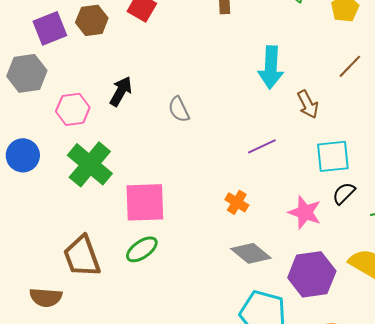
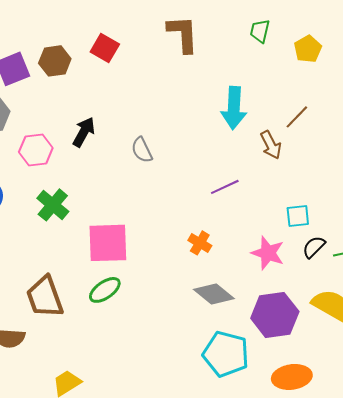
brown line: (350, 66) -> (297, 117), moved
cyan square: (333, 156) -> (298, 216), moved, size x0.7
green cross: (90, 164) -> (53, 205), size x0.7
black semicircle: (344, 193) -> (314, 247), moved

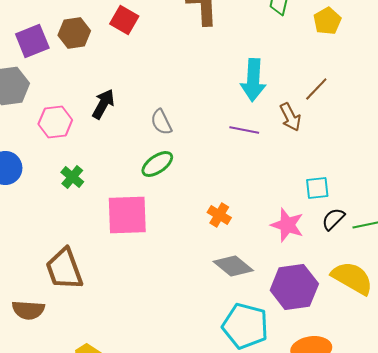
purple line: (225, 187) -> (244, 130), moved, turned 36
green cross: (53, 205) -> (72, 177), size x0.7
green ellipse: (105, 290) -> (157, 164), moved

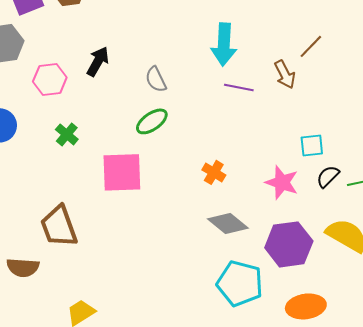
cyan arrow: (253, 80) -> (224, 44), moved

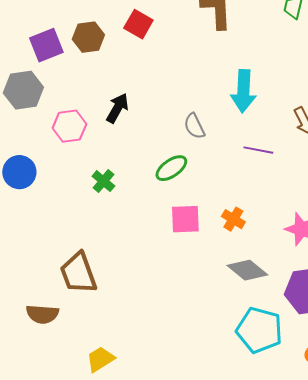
gray semicircle: (156, 79) -> (194, 126), moved
purple line: (239, 87) -> (258, 150), moved
green cross: (67, 134) -> (103, 181), moved
pink square: (122, 172) -> (185, 219), moved, size x0.7

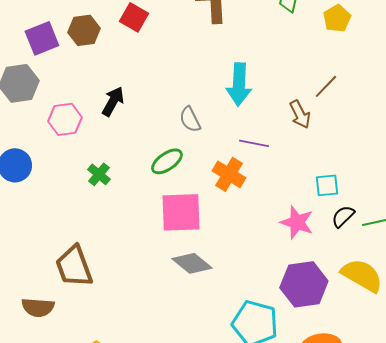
pink square: (185, 219) -> (181, 212), size x1.4
orange cross: (233, 219) -> (229, 174), moved, size x1.4
gray diamond: (247, 270) -> (192, 263), moved

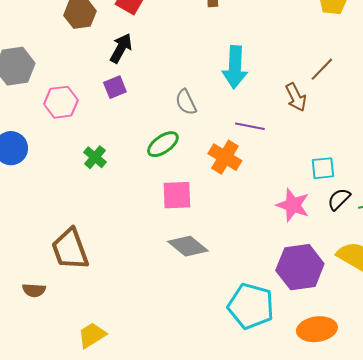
purple square: (42, 38) -> (115, 87), moved, size x0.7
black arrow: (113, 101) -> (121, 48), moved
pink square: (181, 212) -> (177, 195), size x0.7
brown semicircle: (38, 307) -> (34, 290), size x0.7

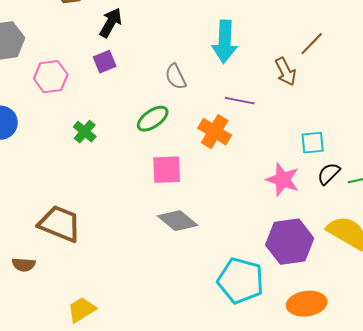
brown trapezoid: (70, 249) -> (60, 224), turned 132

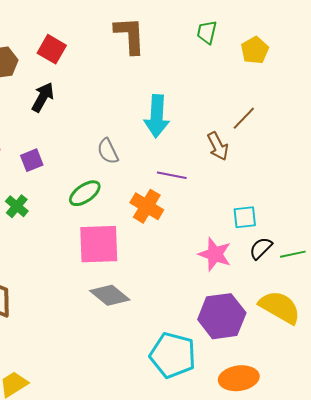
purple square: (105, 62) -> (32, 160), moved
pink square: (167, 170) -> (99, 244), size x1.4

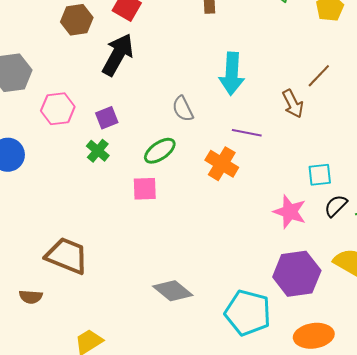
black arrow: (43, 97) -> (118, 55), size x1.4
green cross: (17, 206) -> (98, 151), moved
pink square: (99, 244) -> (145, 189), moved, size x0.6
gray diamond: (110, 295) -> (173, 291), moved

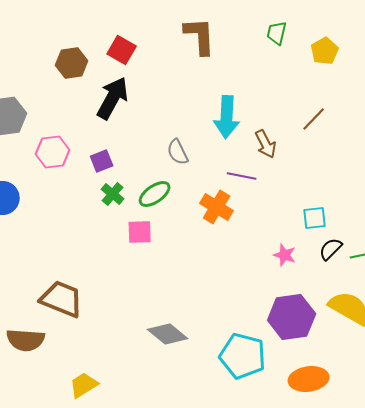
brown arrow: (293, 104) -> (266, 144), moved
green cross: (98, 151) -> (113, 194), moved
pink star: (290, 212) -> (285, 255), size x0.7
brown semicircle: (31, 297) -> (26, 340), size x1.6

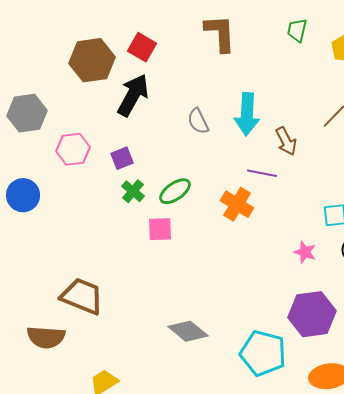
brown hexagon: (72, 63) -> (92, 60), size x1.4
gray semicircle: (178, 152) -> (198, 121), moved

